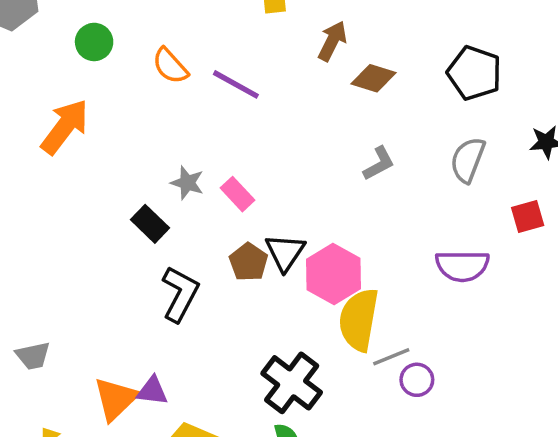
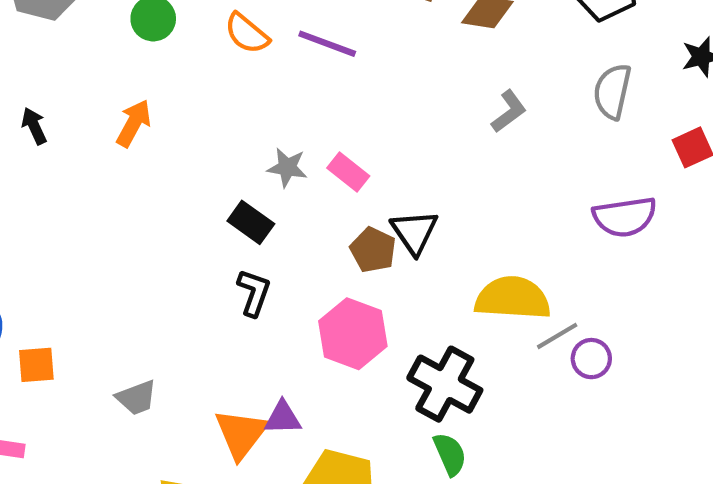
orange arrow: (65, 127) -> (134, 123), size x0.7
pink hexagon: (333, 274) -> (353, 334), moved
black L-shape: (180, 294) -> (254, 293), moved, size x0.7
yellow semicircle: (359, 320) -> (513, 298), turned 92

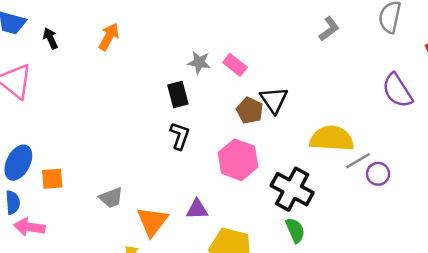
purple semicircle: (625, 217) -> (397, 91), turned 66
black rectangle: (251, 222) -> (178, 95), turned 40
orange triangle: (241, 434) -> (152, 221), moved

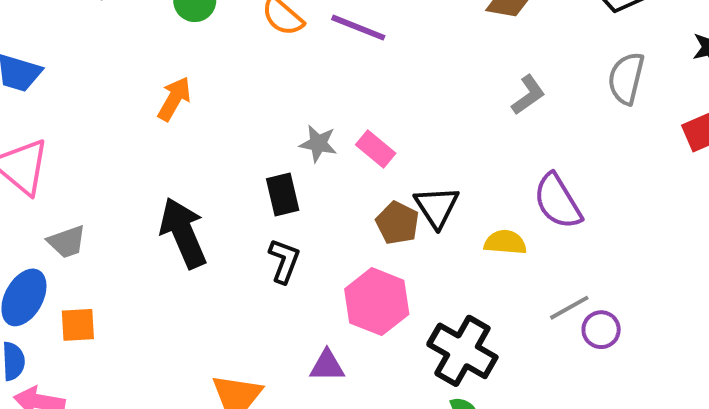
black arrow: (50, 38) -> (183, 233), moved, size x2.0
purple semicircle: (397, 91) -> (558, 201), moved
yellow semicircle: (332, 139) -> (505, 242), moved, size x0.6
gray trapezoid: (111, 198) -> (67, 242), moved
purple triangle: (197, 209) -> (327, 366), moved

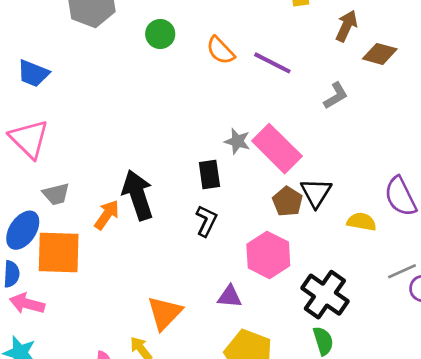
gray L-shape: (528, 95) -> (336, 96), moved
orange arrow: (174, 99) -> (107, 215), moved
pink rectangle: (376, 149) -> (277, 149), size x1.8
orange square: (78, 325) -> (59, 253), size x1.8

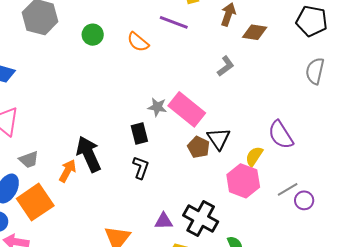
purple line: (272, 63) -> (174, 22), moved
yellow semicircle: (361, 222) -> (254, 156), turned -60
orange square: (59, 253) -> (35, 202), turned -30
pink hexagon: (268, 255) -> (243, 181), moved
black cross: (325, 295) -> (201, 219), moved

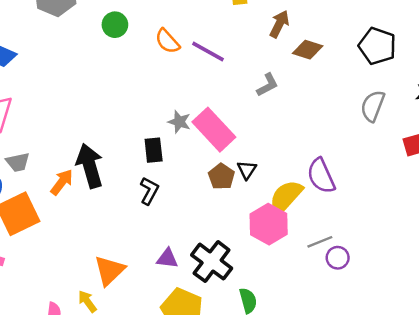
purple line: (174, 22) -> (208, 51), moved
black triangle: (219, 139) -> (247, 170), size x0.7
yellow semicircle: (254, 156) -> (286, 197), size x1.5

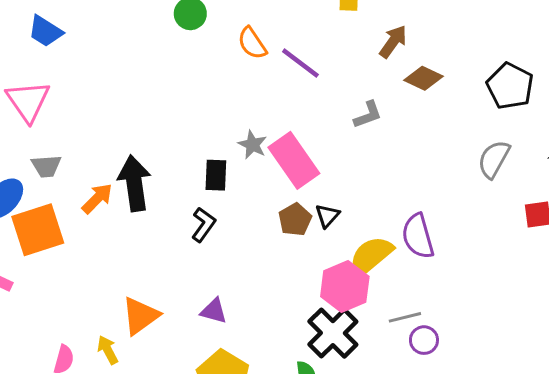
black cross: (212, 262) -> (333, 333), moved

